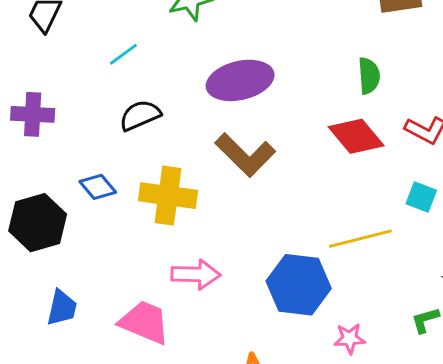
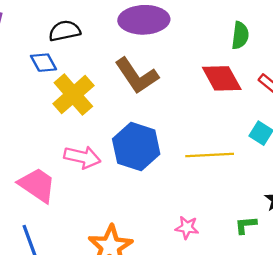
blue diamond: (98, 187) -> (44, 63), moved
yellow cross: (168, 196) -> (73, 95), turned 30
blue hexagon: (299, 285) -> (136, 147), moved

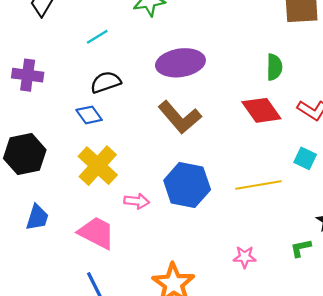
yellow cross: (73, 95) -> (98, 166), moved
pink arrow: (82, 157) -> (137, 201), size x0.7

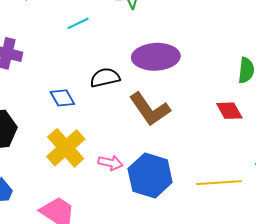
black semicircle: (106, 82) -> (105, 78), moved
red diamond: (261, 110) -> (229, 111), size x0.7
pink arrow: (137, 201) -> (110, 163), moved

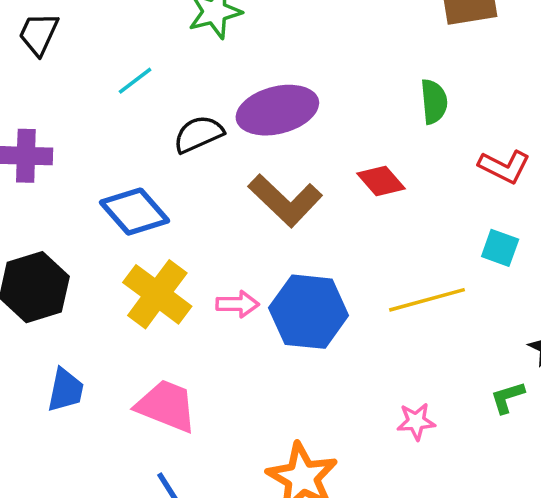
black semicircle: (105, 78) -> (198, 134), moved
blue diamond: (62, 98) -> (134, 212), size x1.5
red diamond: (229, 111) -> (381, 181), moved

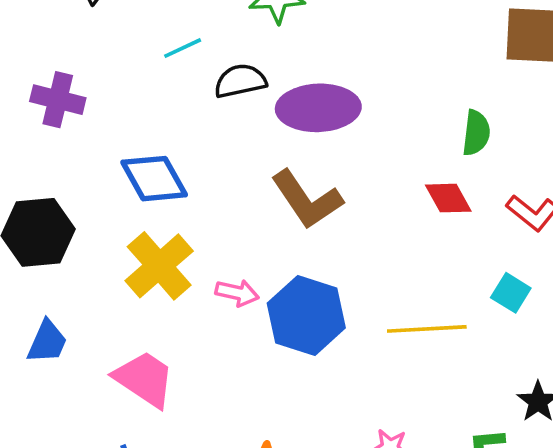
black semicircle: (198, 134) -> (240, 81), moved
red diamond: (381, 181) -> (448, 198), moved

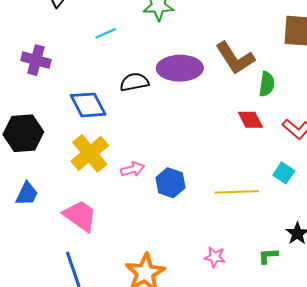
black semicircle: (240, 81) -> (134, 82), moved
brown L-shape: (307, 200) -> (235, 58), moved
pink arrow: (237, 293) -> (132, 169), turned -30
blue hexagon: (306, 316) -> (170, 183), size x0.7

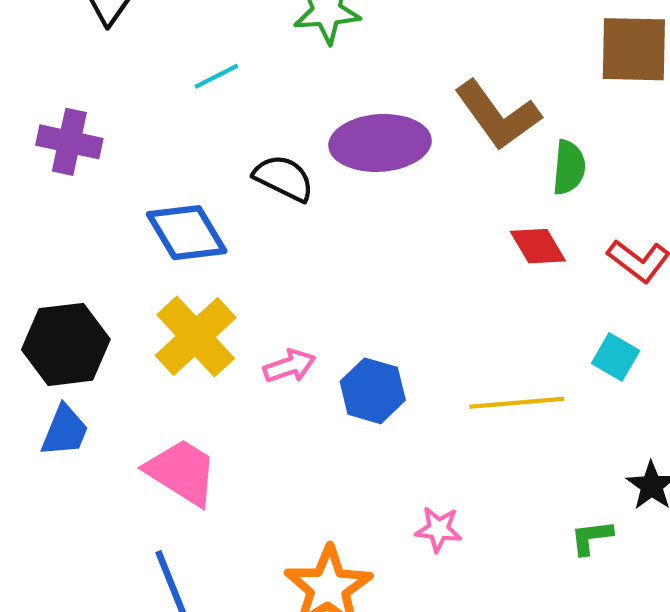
black semicircle: (134, 82) -> (284, 178), turned 40
black hexagon: (23, 133) -> (66, 344), moved
pink star: (215, 257) -> (439, 529), moved

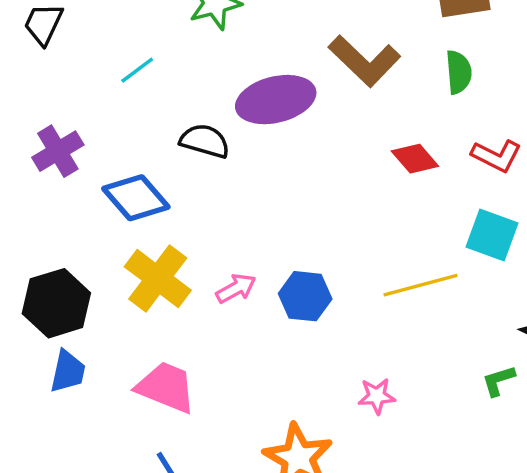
purple cross: (69, 142) -> (58, 151), moved, turned -33
green semicircle: (569, 167) -> (459, 72), moved
cyan square: (616, 357) -> (492, 235), size x1.4

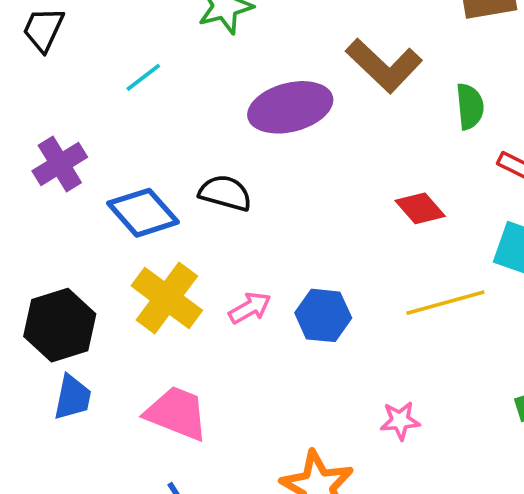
green semicircle: (459, 72) -> (470, 106), moved
black semicircle: (205, 141) -> (225, 193), moved
red diamond: (415, 159) -> (420, 208), moved

